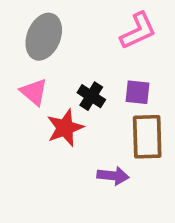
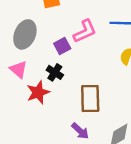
purple square: (138, 92) -> (62, 46), moved, turned -35
purple arrow: (113, 176) -> (80, 131), moved, turned 36

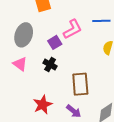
red star: (38, 92) -> (43, 105), moved

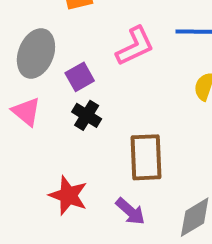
purple square: (55, 42) -> (80, 77), moved
red star: (43, 105) -> (68, 195), turned -30

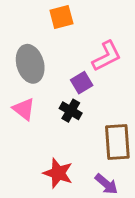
gray ellipse: (36, 53) -> (30, 64), turned -36
purple square: (80, 77) -> (82, 83), moved

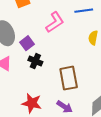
purple square: (82, 83) -> (27, 43), moved

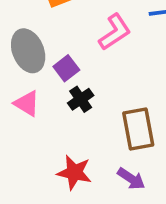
black cross: (35, 61) -> (81, 99), turned 32

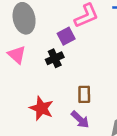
purple square: (66, 68) -> (66, 36), moved
brown rectangle: (138, 129) -> (84, 94), moved, size x0.6

